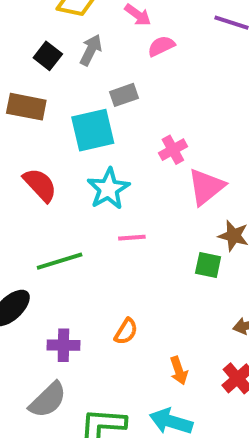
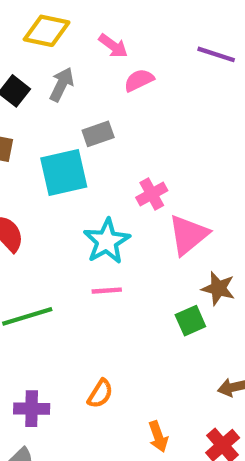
cyan star: (108, 189) -> (107, 241), moved
green square: (208, 265) -> (190, 321), turned -36

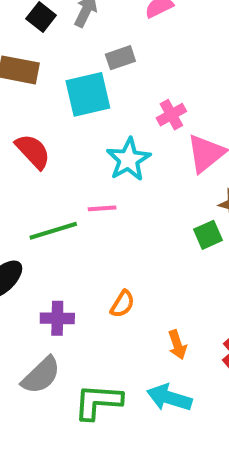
pink line: (107, 291) -> (102, 208), moved

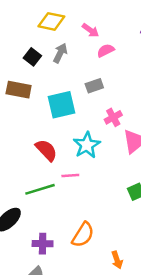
gray rectangle: (120, 58) -> (94, 86), moved
red semicircle: (33, 151) -> (46, 150), moved
orange semicircle: (122, 304) -> (83, 235), size x1.5

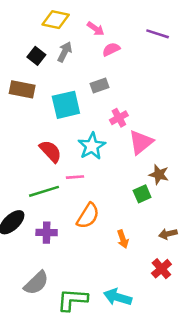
orange semicircle: (83, 235) -> (88, 216), moved
purple cross: (43, 244) -> (47, 233), moved
orange arrow: (117, 260) -> (123, 239), moved

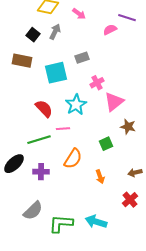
pink semicircle: (111, 49) -> (110, 30), moved
green square: (142, 194) -> (106, 144), moved

